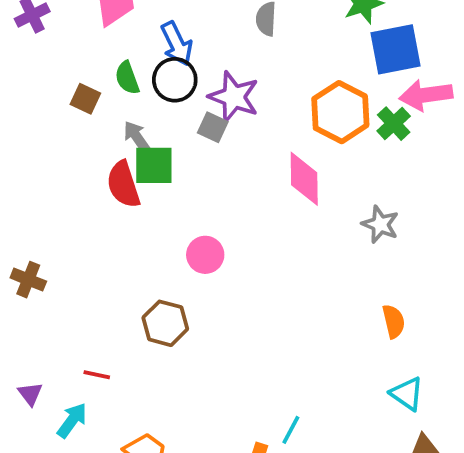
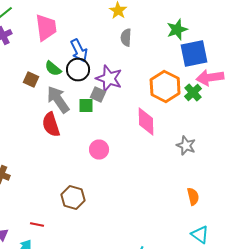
green semicircle: (127, 78) -> (53, 69), turned -30
gray arrow: (137, 137) -> (58, 100), size x1.6
green square: (154, 165) -> (86, 106), moved, size x0.7
pink circle: (205, 255) -> (99, 150), moved

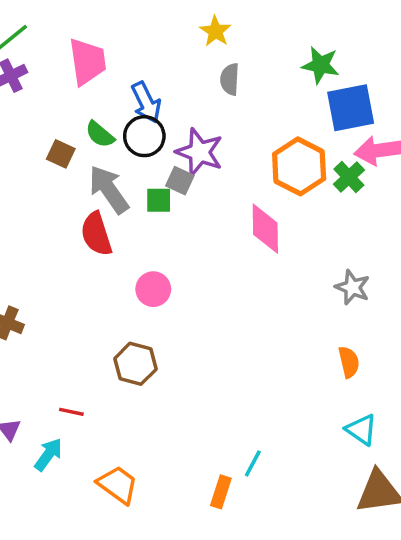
green star: (177, 30) -> (320, 65), turned 30
gray star: (186, 146) -> (352, 287), moved
pink circle: (99, 150) -> (153, 289), moved

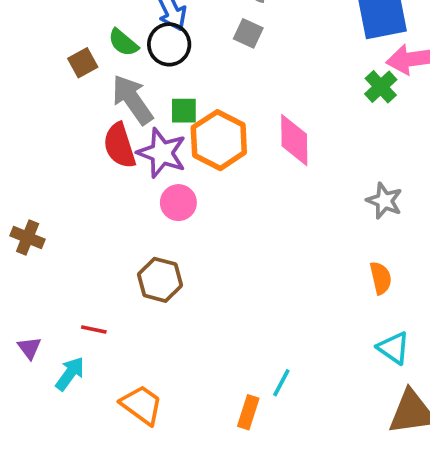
purple star: (199, 152) -> (162, 153), moved
brown square: (61, 154) -> (83, 63), turned 36
orange hexagon: (299, 166) -> (219, 140), moved
gray square: (180, 181) -> (248, 33), moved

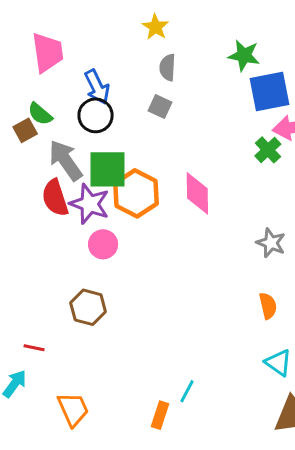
green semicircle: (123, 43) -> (40, 114), moved
green square: (184, 111) -> (108, 169), size x1.8
orange trapezoid: (142, 405) -> (73, 409), turned 30

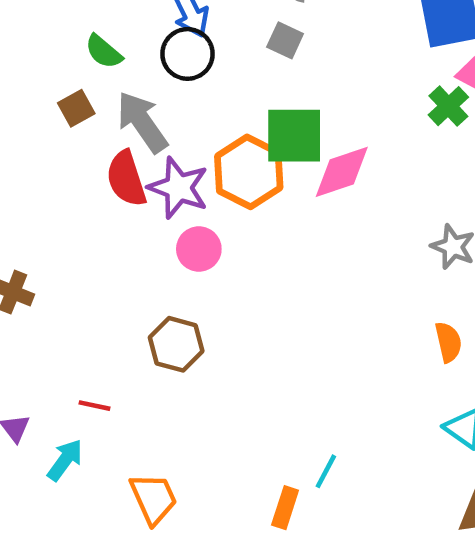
brown square: (25, 130) -> (76, 108), moved
green square: (108, 169) -> (294, 136), moved
pink diamond: (197, 193) -> (342, 172), turned 72

